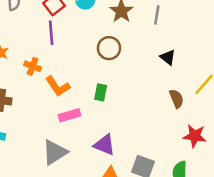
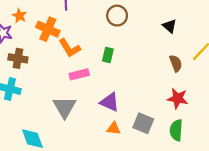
orange cross: (33, 66) -> (48, 29), size x1.5
red star: (195, 136) -> (178, 98), moved
gray triangle: (55, 152) -> (65, 107), turned -30

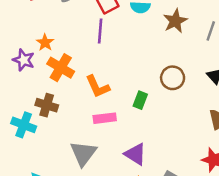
brown circle: (117, 16) -> (173, 78), moved
orange cross: (48, 29) -> (61, 68), moved
brown cross: (18, 58) -> (47, 105), moved

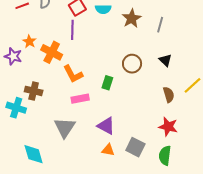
orange cross: (61, 68) -> (52, 52), moved

